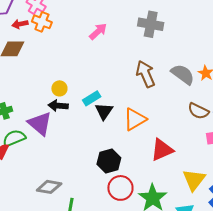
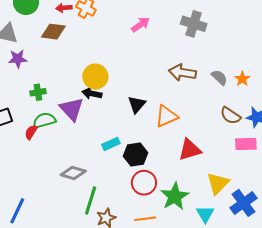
brown arrow: (145, 74) -> (182, 73), turned -64
gray semicircle: (183, 74) -> (219, 77), size x0.7
yellow circle: (59, 88) -> (95, 77), size x1.6
cyan rectangle: (92, 98) -> (111, 144), moved

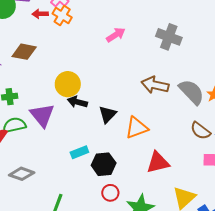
brown diamond: (53, 32) -> (24, 52), moved
gray semicircle: (219, 77) -> (192, 92), size x1.6
black arrow: (92, 93) -> (77, 102), moved
gray diamond: (73, 173) -> (22, 174), moved
red circle: (144, 183) -> (110, 193), size x0.7

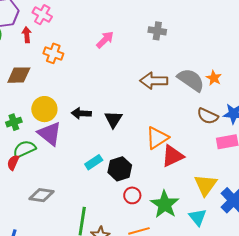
red arrow: (40, 14) -> (27, 35), turned 98
orange cross: (62, 16) -> (53, 53), moved
gray cross: (169, 37) -> (157, 31), size x0.7
yellow circle: (68, 84) -> (44, 109), moved
orange triangle: (137, 128) -> (157, 138), moved

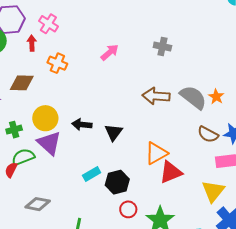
yellow triangle: (206, 185) -> (213, 191), moved

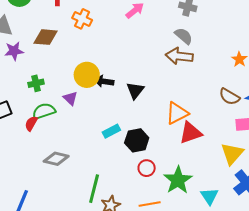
gray semicircle: (193, 97) -> (184, 36), moved, size x0.7
yellow circle: (45, 118) -> (87, 75), moved
purple triangle: (49, 143) -> (70, 98), size x0.6

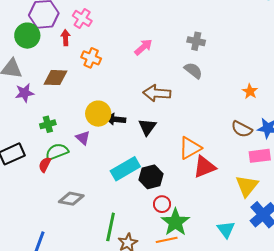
brown arrow: (179, 56) -> (157, 93), moved
cyan rectangle: (111, 131) -> (125, 169), size x1.6
green star: (178, 180) -> (175, 222), moved

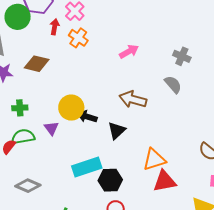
orange cross: (91, 58) -> (78, 38), moved

